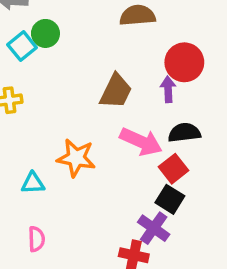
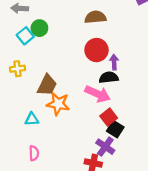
red circle: (184, 62) -> (97, 50), moved
brown trapezoid: (116, 91) -> (47, 85), moved
black semicircle: (184, 133) -> (109, 77), moved
red square: (174, 169) -> (109, 117), moved

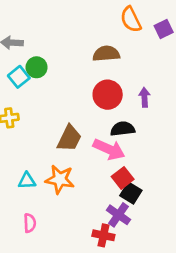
purple arrow: (114, 62) -> (144, 97), moved
brown trapezoid: (47, 85) -> (69, 138), moved
orange star: (58, 104) -> (60, 179), moved

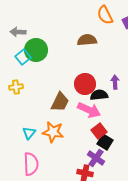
green circle: (37, 67) -> (36, 50), size x1.5
red circle: (108, 95) -> (85, 84), moved
purple arrow: (144, 97) -> (115, 82), moved
cyan triangle: (27, 181) -> (29, 133), turned -48
pink semicircle: (30, 223) -> (31, 164), size x1.6

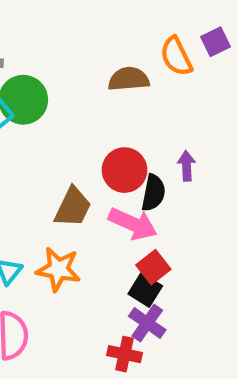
orange semicircle: (105, 15) -> (176, 56), moved
black semicircle: (99, 95) -> (153, 193), turned 108
black square: (105, 142) -> (145, 290), moved

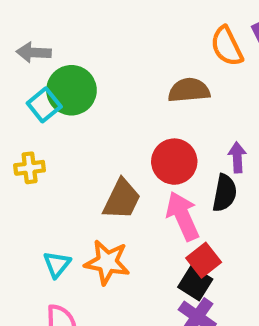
brown semicircle: (129, 79) -> (189, 90), moved
black semicircle: (153, 193) -> (225, 193), moved
pink arrow: (133, 224) -> (183, 216), turned -138

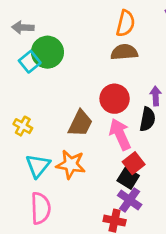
orange semicircle: (227, 46) -> (125, 23), moved, turned -140
yellow cross: (30, 168) -> (23, 126), moved, turned 36
cyan triangle: (57, 264) -> (38, 166), size x1.4

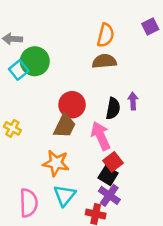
red circle: (115, 99) -> (72, 105), moved
black semicircle: (147, 119) -> (113, 108), moved
cyan triangle: (38, 166) -> (65, 195), moved

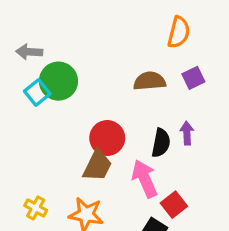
purple square: (150, 27) -> (193, 78), moved
orange semicircle: (106, 35) -> (179, 32), moved
yellow cross: (12, 128) -> (36, 208), moved
red square: (113, 162) -> (174, 205), moved

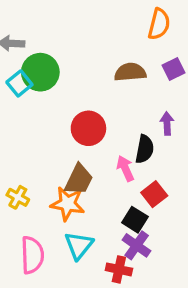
black semicircle: (161, 143) -> (145, 149), moved
brown trapezoid: (97, 166) -> (79, 180), moved
pink arrow: (145, 179) -> (125, 168), size x0.7

